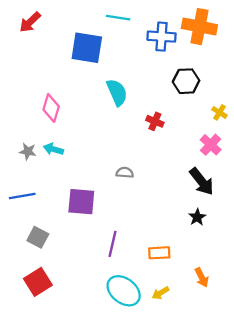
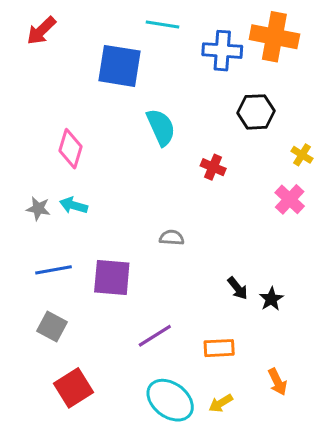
black arrow: (202, 182) -> (238, 288), moved, size x0.6
blue line: (22, 196) -> (54, 270), moved
purple line: (112, 244) -> (155, 336), turned 45
red square: (38, 282) -> (74, 388), moved

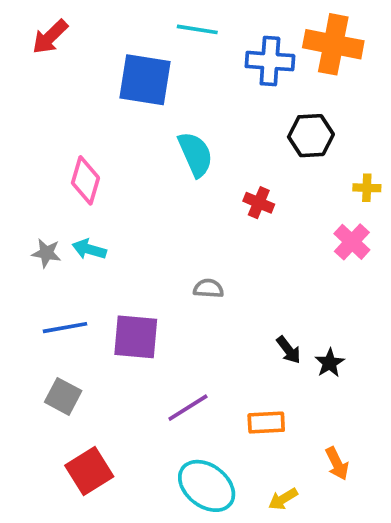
yellow cross: (302, 155) -> (367, 188), turned -30
yellow arrow: (221, 403) -> (283, 499), moved

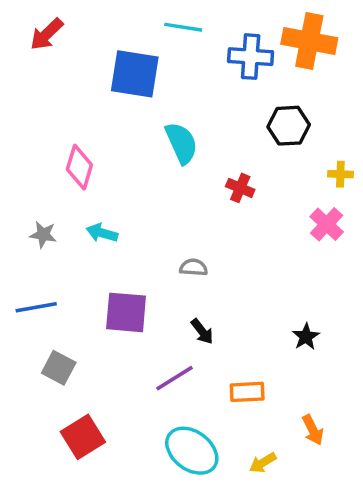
cyan arrow: (89, 249) -> (102, 233), moved
blue line: (65, 328) -> (36, 307), moved
black arrow: (289, 350) -> (202, 331), moved

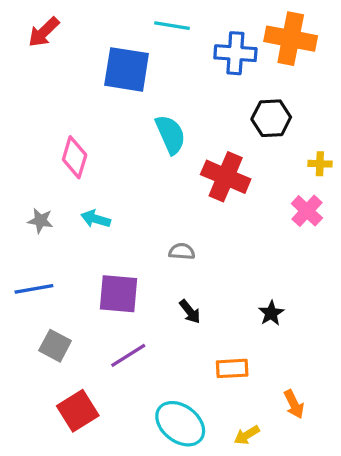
red cross: (240, 188) -> (226, 177), size x1.8
black star: (306, 337) -> (271, 313), moved
purple line: (174, 378) -> (128, 355), moved

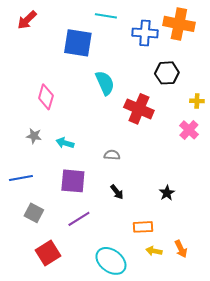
cyan arrow: (96, 219) -> (65, 143), moved
gray star: (40, 221) -> (34, 136), moved
yellow arrow: (247, 435) -> (154, 251), moved, turned 42

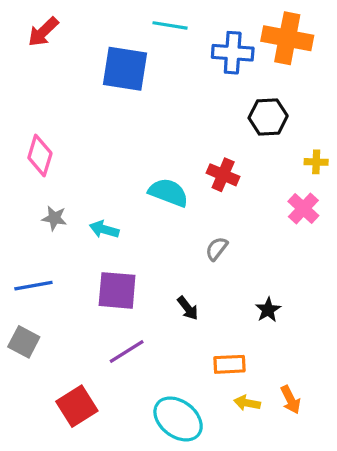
cyan semicircle: (105, 83) -> (168, 192), moved, turned -45
pink diamond: (46, 97) -> (40, 156), moved
red cross: (139, 109) -> (223, 175), size x0.7
gray semicircle: (112, 155) -> (217, 249), moved, turned -56
gray square: (34, 213) -> (24, 342), moved

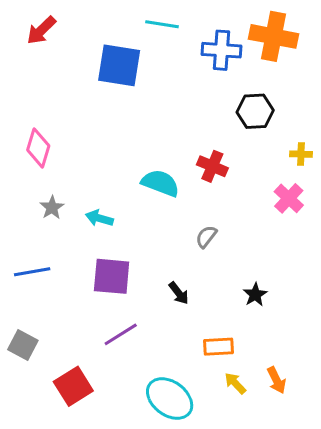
gray star: (54, 218) -> (52, 208), turned 30
gray square: (24, 342) -> (23, 345), moved
yellow arrow: (247, 403) -> (235, 383), turned 35

